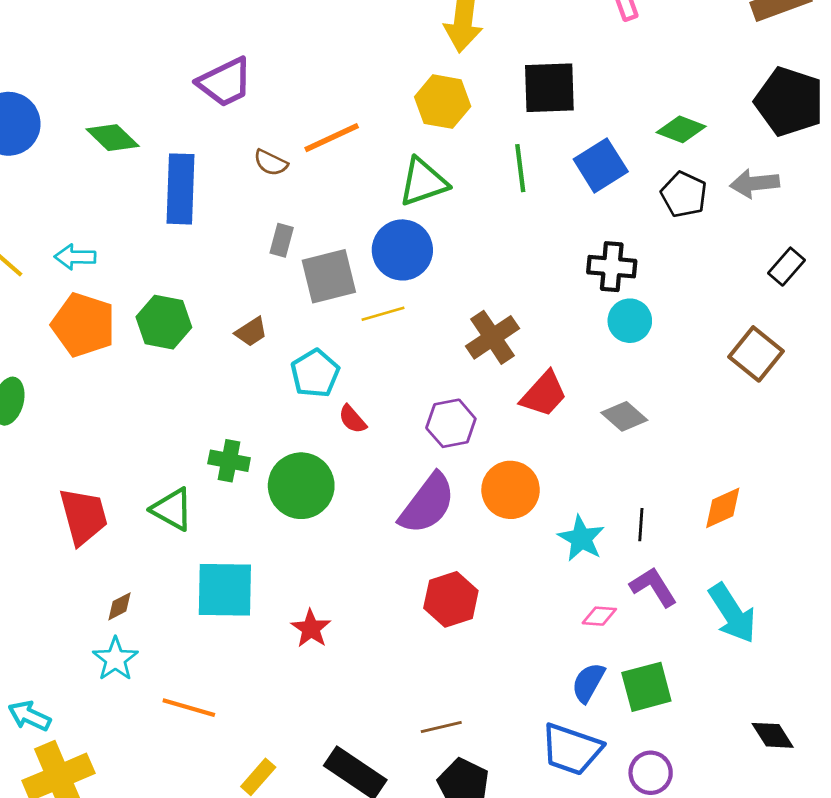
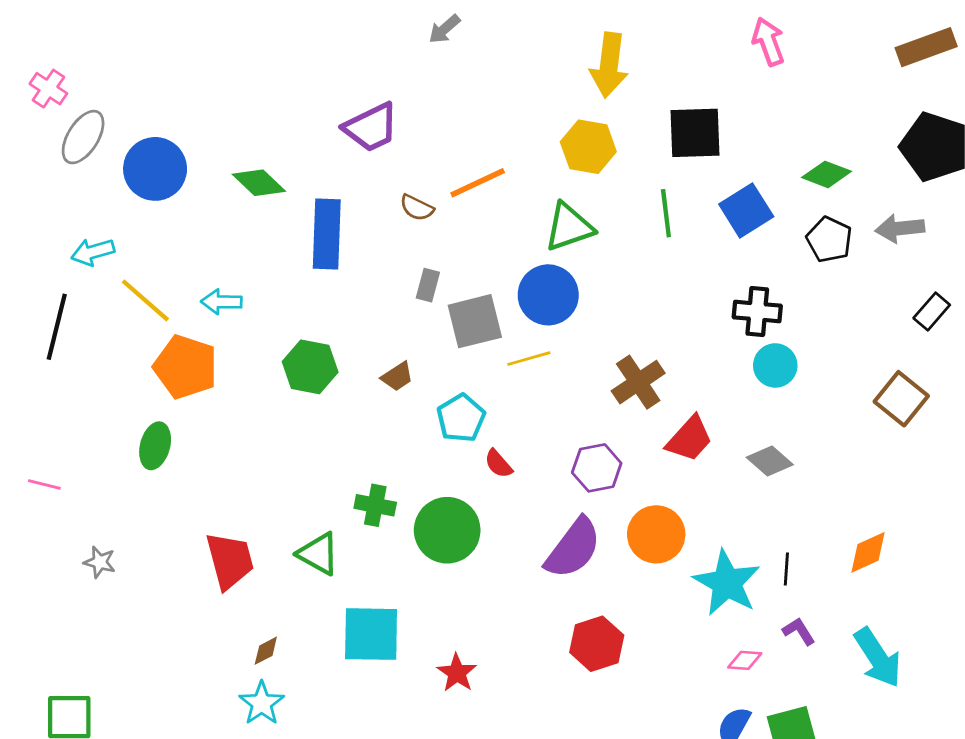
orange pentagon: (83, 325) -> (186, 367), moved
cyan star: (581, 538) -> (727, 583), size x1.4
purple L-shape: (653, 587) -> (799, 631), size x0.7

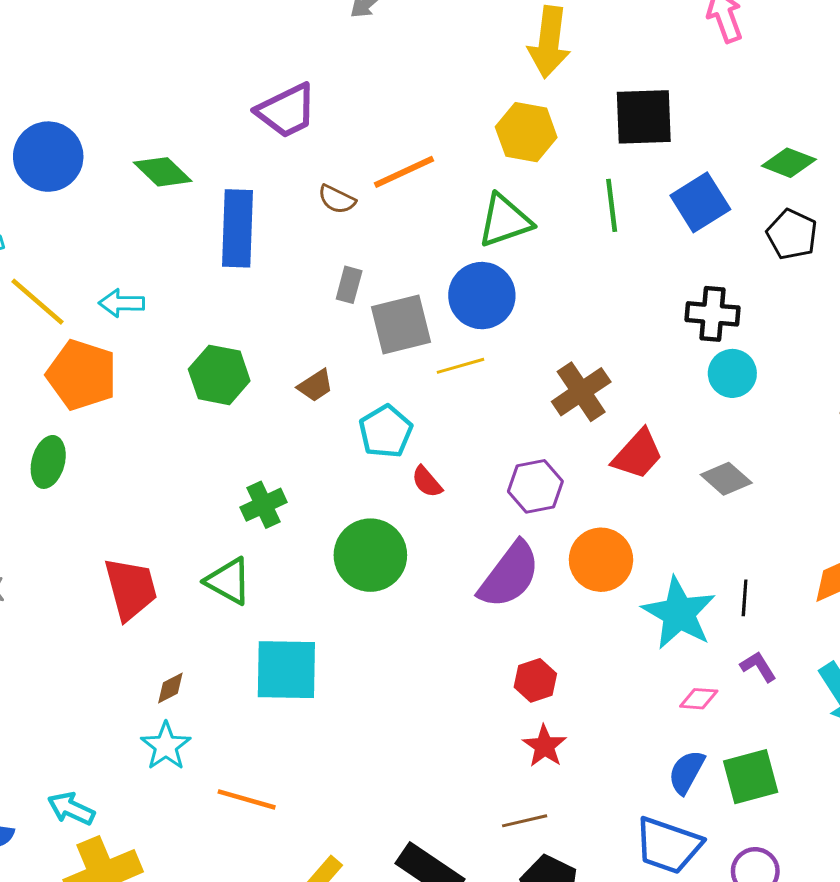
green cross: (375, 505) -> (264, 505), moved, turned -36
red hexagon: (597, 644) -> (535, 680), size x0.7
red star: (457, 673) -> (544, 746), moved

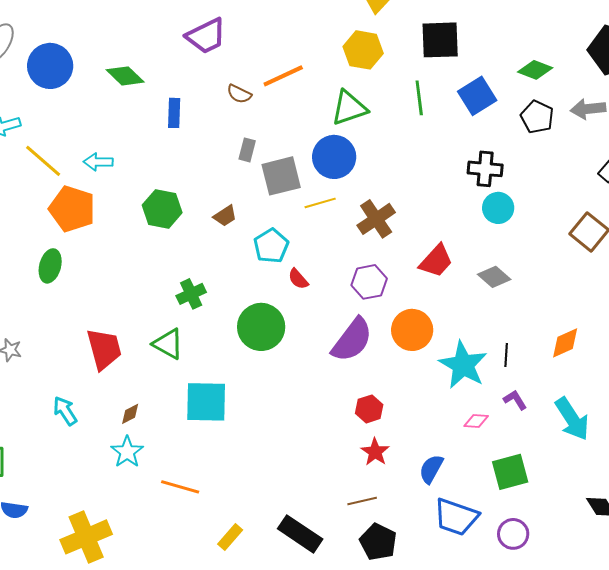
blue rectangle: (238, 228) -> (174, 113), size x0.6
brown cross: (581, 392) -> (376, 219), moved
blue semicircle: (687, 772) -> (431, 469), moved
cyan arrow: (71, 809) -> (65, 411), moved, turned 32

